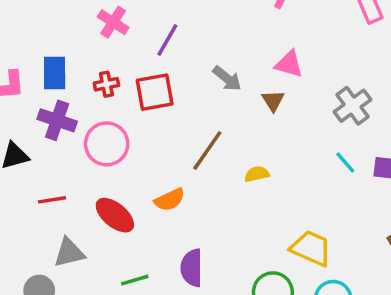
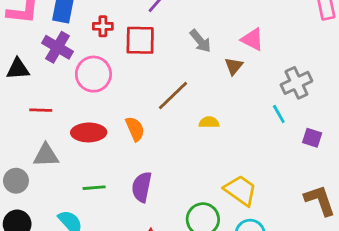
cyan line: (345, 163) -> (279, 114), moved
orange semicircle: (170, 200) -> (135, 129), turned -100
red ellipse: (115, 215) -> (89, 132), turned -52

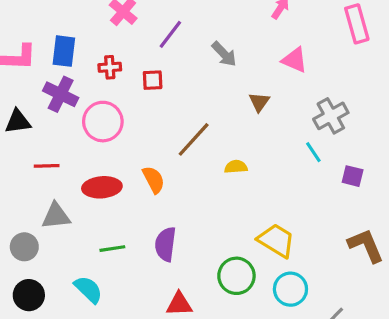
pink triangle: (252, 39) -> (294, 60), moved
red square: (140, 40) -> (153, 80), size x0.6
gray arrow: (200, 41) -> (224, 54), moved

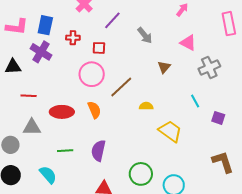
gray cross: (331, 116) -> (209, 68), moved
pink circle: (103, 122) -> (92, 74), moved
yellow trapezoid: (276, 240) -> (170, 131), moved

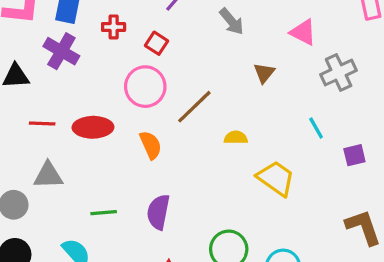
red square: (99, 48) -> (157, 43), turned 32
red ellipse: (62, 112) -> (93, 127), moved
purple square: (218, 118) -> (354, 155), turned -32

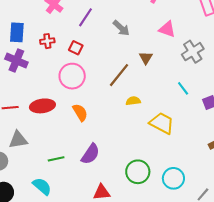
brown line: (194, 107) -> (119, 75), moved
purple semicircle: (158, 212) -> (90, 154), turned -150

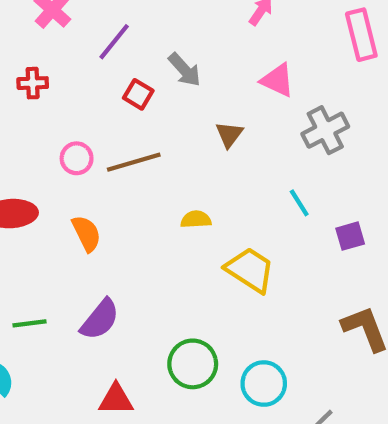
red square: (76, 48) -> (138, 94), moved
brown line: (119, 75) -> (134, 162), moved, turned 30
pink circle: (72, 76) -> (77, 158), size x0.6

